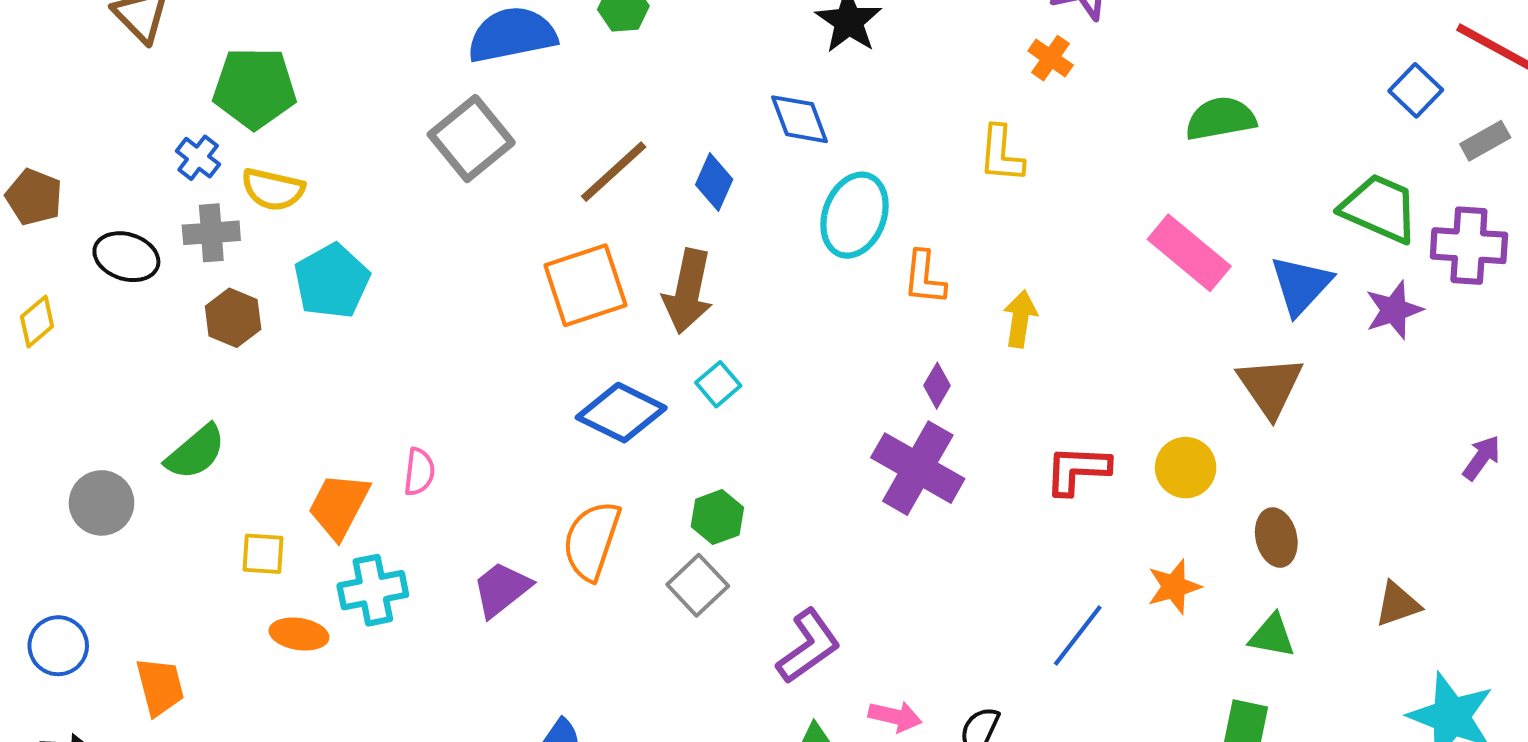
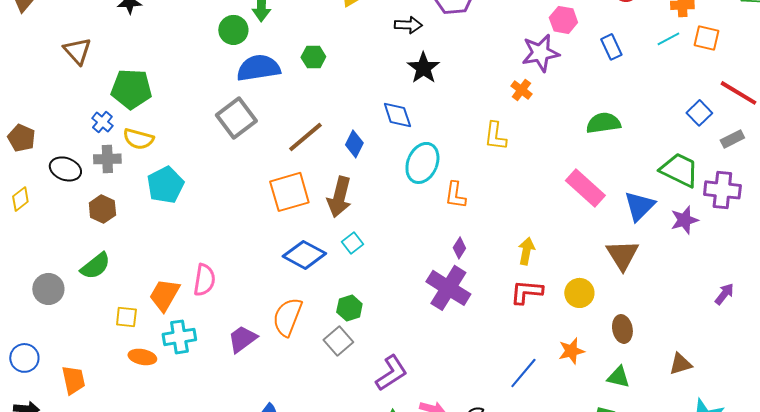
brown hexagon: (233, 318) -> (102, 209), moved
yellow arrow: (1020, 319) -> (526, 251), moved
pink semicircle: (419, 472) -> (204, 280), size x1.4

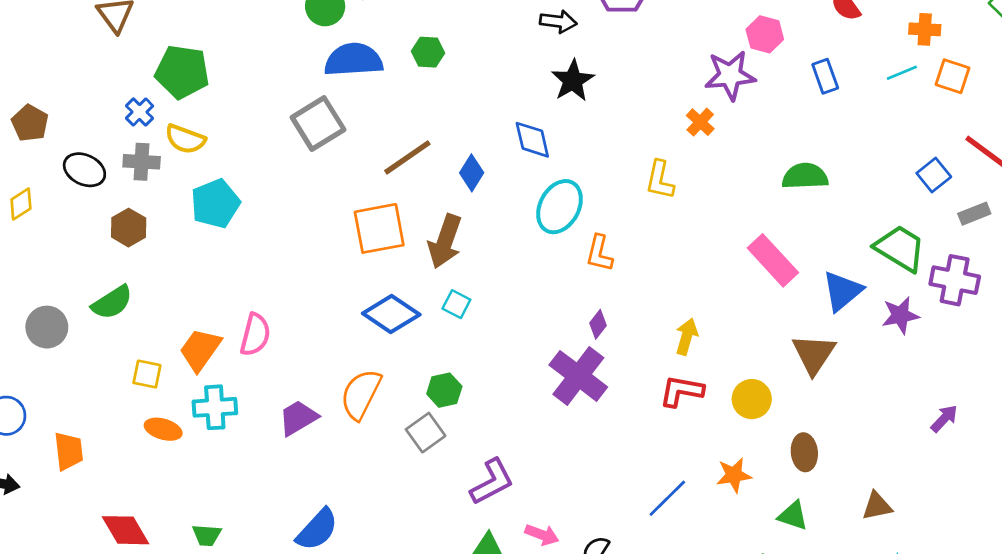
cyan square: (352, 243) -> (456, 304), turned -30

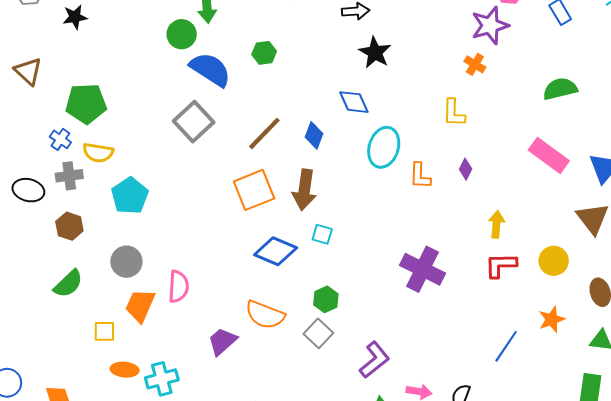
blue semicircle: (354, 60) -> (210, 70), turned 48
purple diamond: (598, 324) -> (466, 169), moved
gray circle: (47, 327) -> (126, 262), moved
orange semicircle: (361, 394) -> (265, 315), turned -84
cyan cross: (215, 407) -> (162, 379), moved

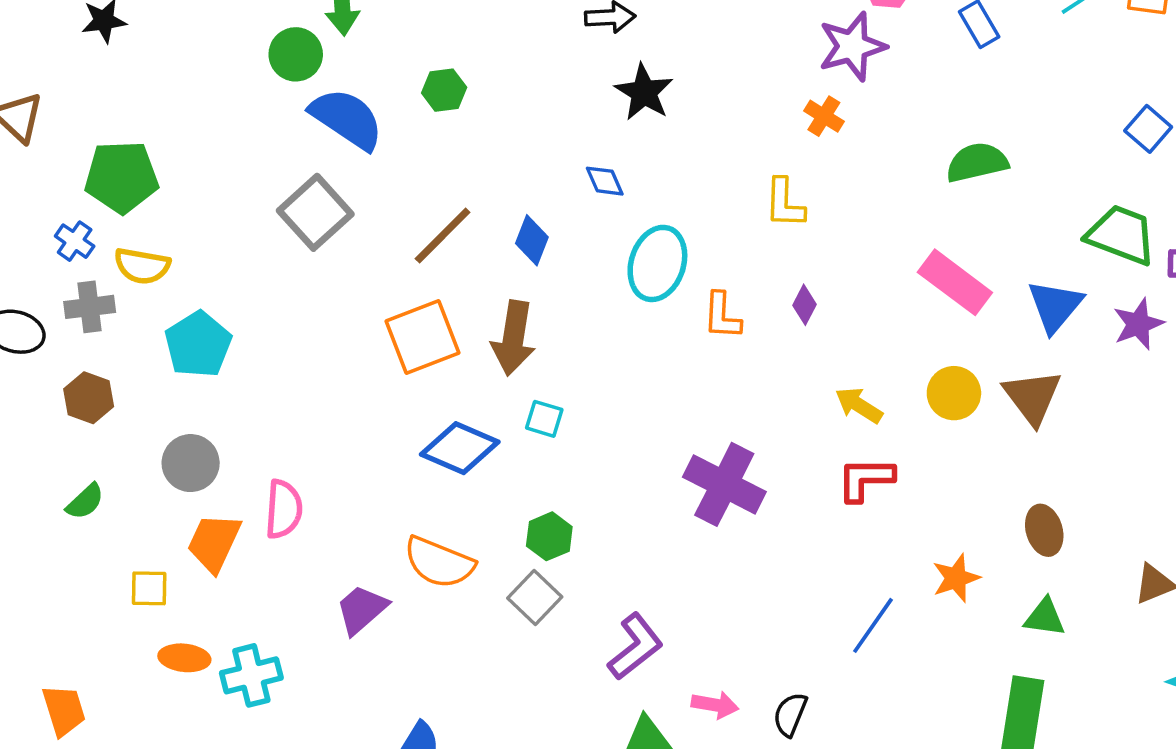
blue diamond: (354, 102) -> (605, 181), size x0.7
yellow arrow: (496, 224) -> (859, 405), turned -64
yellow circle: (554, 261) -> (954, 393), moved
green semicircle: (68, 284) -> (85, 502), size x0.7

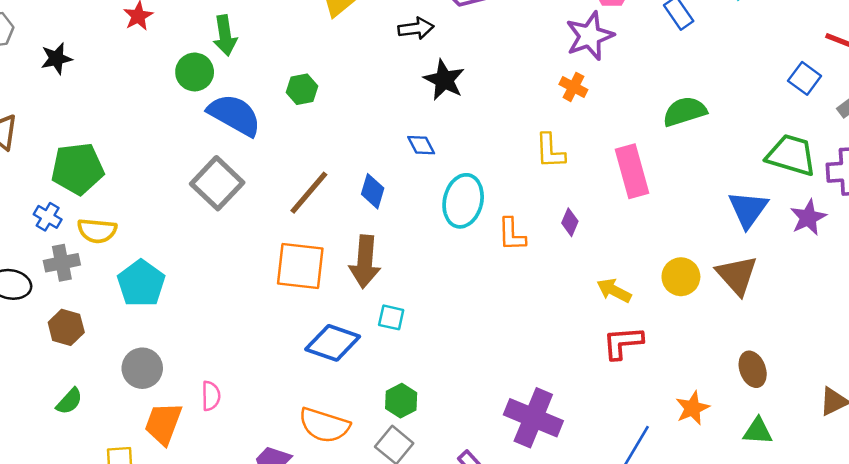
pink rectangle: (955, 282) -> (632, 171), moved, turned 42
orange square: (423, 337) -> (300, 266), turned 32
purple cross: (724, 484) -> (533, 418), moved
pink semicircle: (284, 509) -> (211, 396), size x0.7

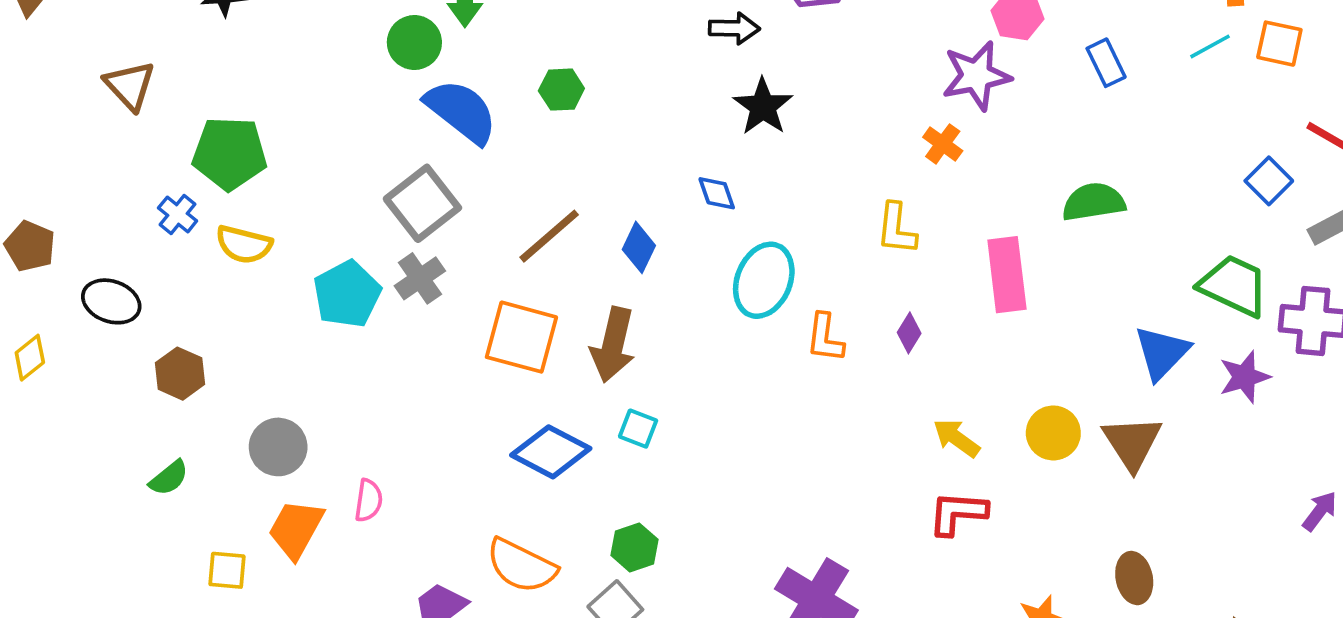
gray cross: (62, 263) -> (420, 278), moved, turned -32
cyan pentagon: (141, 283) -> (347, 294), moved

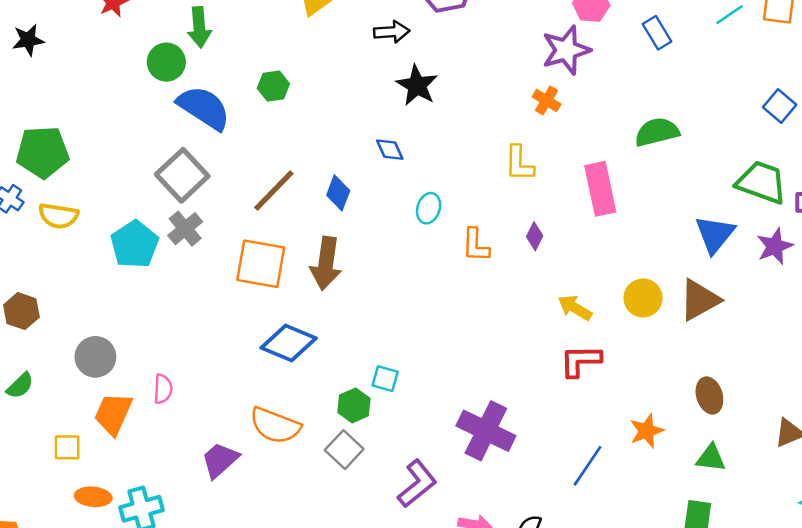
cyan ellipse: (764, 280) -> (429, 208), size x0.6
cyan square: (638, 429) -> (385, 379), moved
brown triangle: (1132, 443) -> (699, 300), turned 39

